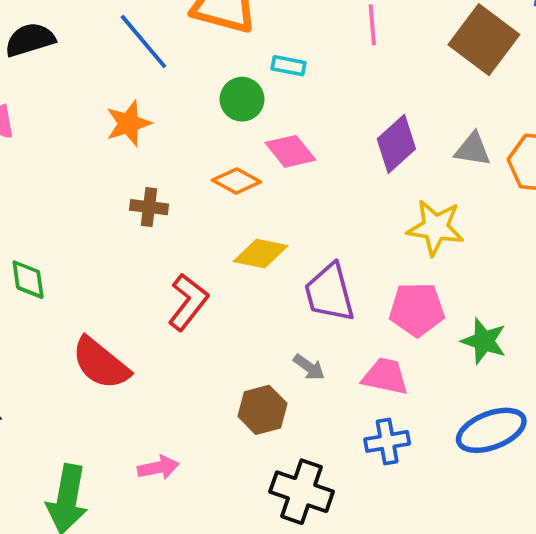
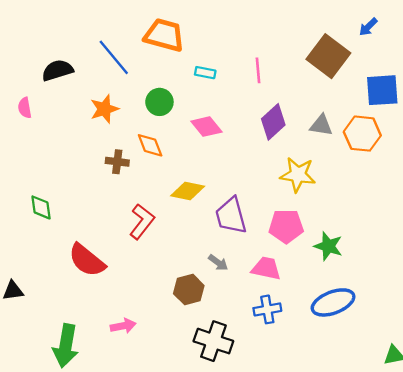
pink line: (372, 25) -> (258, 70), moved
black semicircle: (30, 40) -> (57, 70), moved
green circle: (242, 99) -> (159, 102), moved
orange diamond: (236, 181) -> (150, 145), moved, turned 40

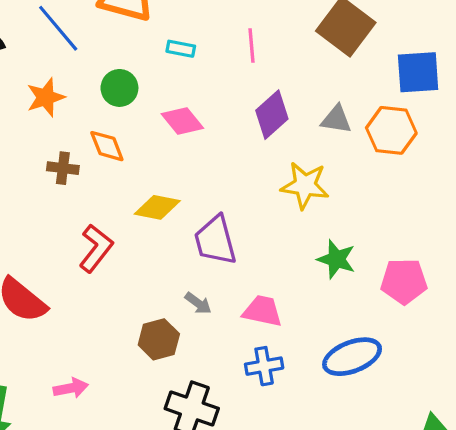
pink pentagon: (286, 226) -> (404, 281), moved
green star: (328, 246) -> (336, 259), moved

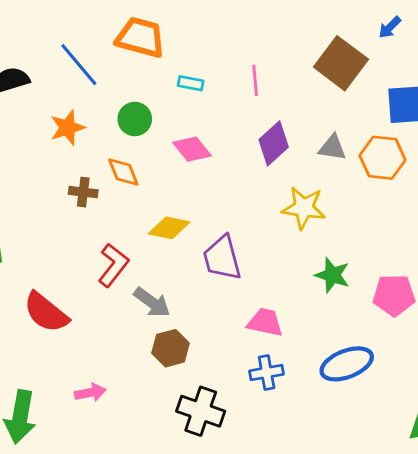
gray arrow: (198, 303) -> (152, 302), moved, size x1.5

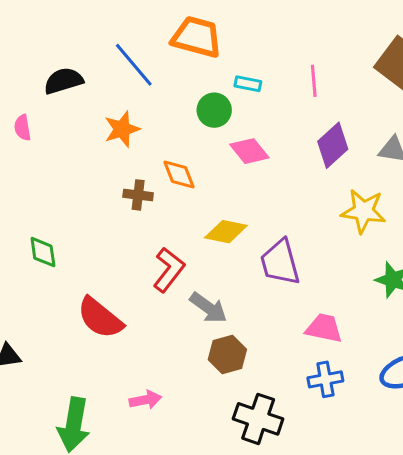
green circle: (135, 119) -> (214, 110), moved

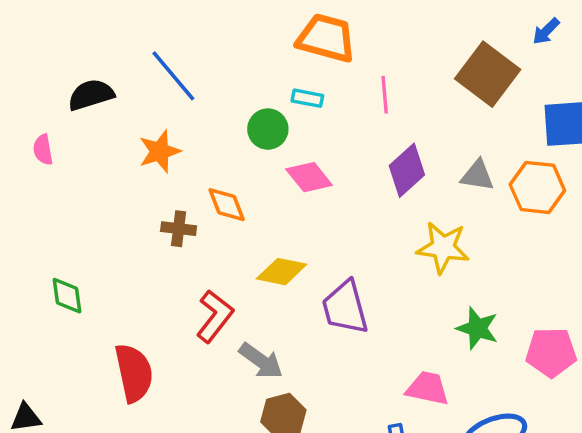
orange trapezoid: (197, 37) -> (326, 38), moved
red semicircle: (100, 318) -> (134, 373), turned -141
pink trapezoid: (324, 328) -> (428, 388), moved

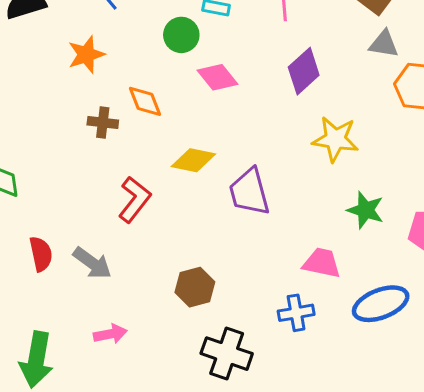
gray triangle: (477, 175) -> (384, 44), moved
gray arrow: (261, 361) -> (92, 263), moved
red semicircle: (134, 373) -> (41, 254), moved, size x0.7

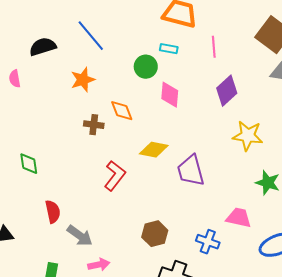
pink diamond: (218, 77) -> (170, 95), turned 44
gray arrow: (92, 263) -> (80, 236), moved
blue cross: (296, 313) -> (208, 242), moved, turned 30

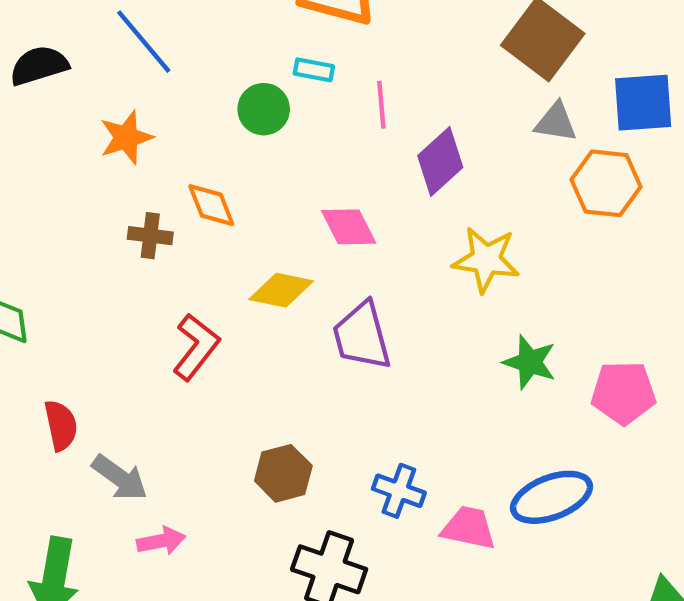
pink line: (214, 47) -> (381, 105), moved
pink diamond: (170, 95) -> (349, 227), moved, turned -32
pink trapezoid: (239, 218) -> (469, 528), moved

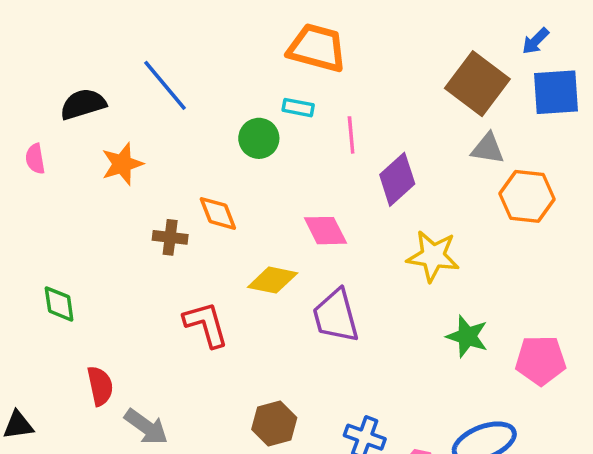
blue square: (643, 103) -> (556, 92), moved
orange star: (126, 137) -> (122, 164), moved
red L-shape: (196, 347) -> (206, 324), turned -54

